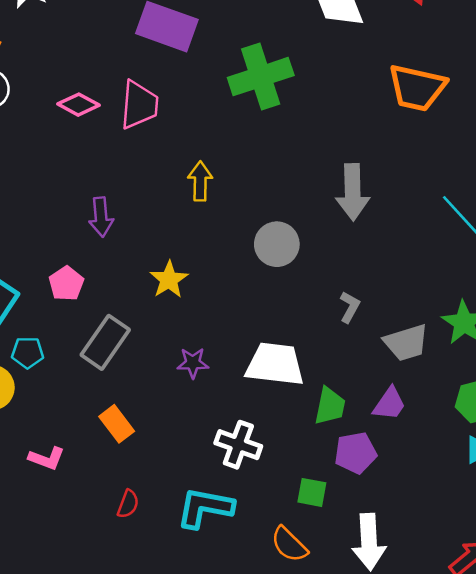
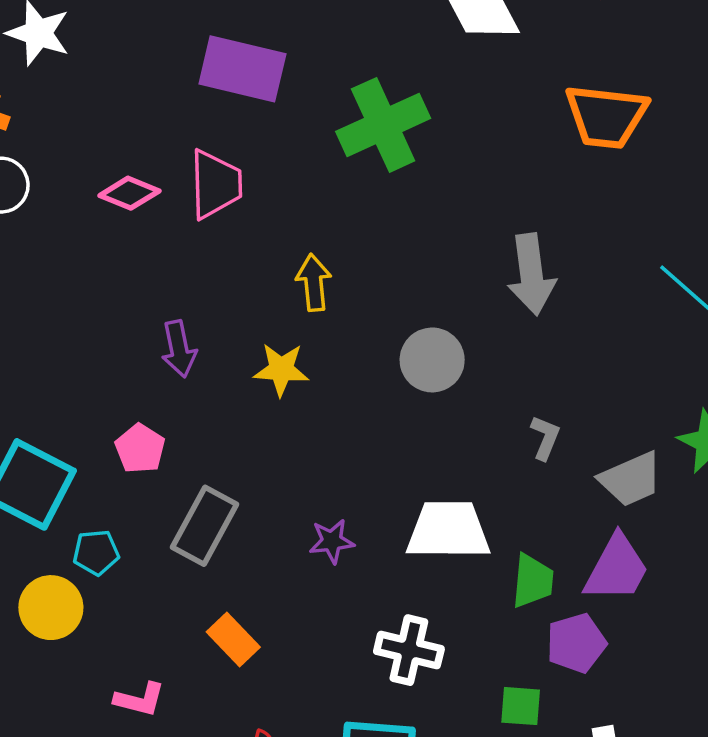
yellow star: (169, 280) -> (281, 369), moved, turned -30
purple trapezoid: (389, 404) -> (617, 568), size x1.4

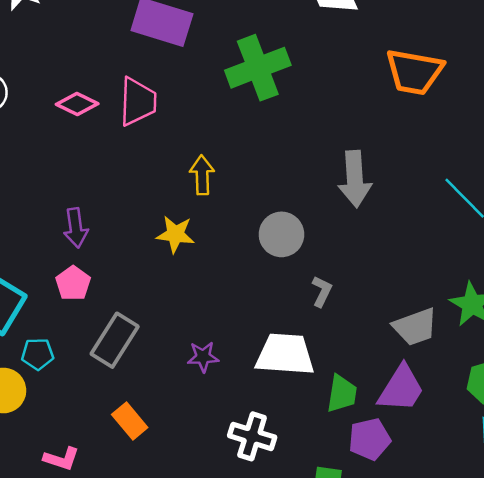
purple arrow: (179, 349) -> (76, 228), moved
gray L-shape: (545, 438) -> (322, 291), moved

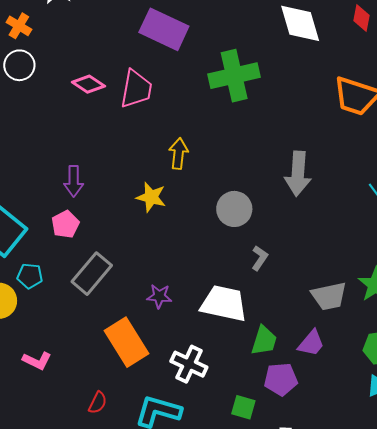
purple trapezoid: (401, 389) -> (311, 343), size x0.7
orange rectangle: (130, 421) -> (126, 342), moved, size x1.6

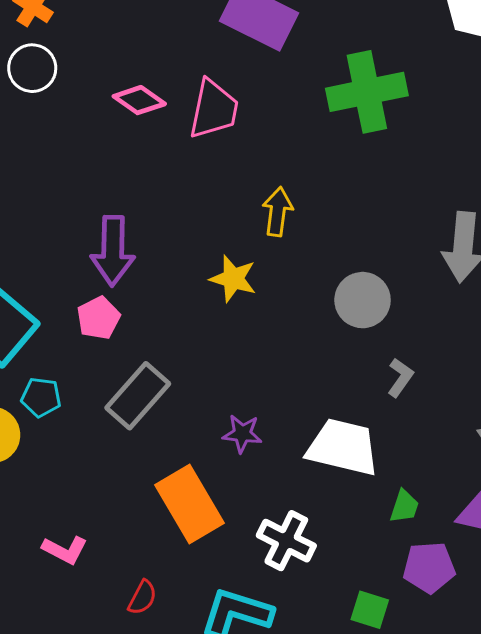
purple arrow: (74, 181) -> (113, 251), size x1.4
green trapezoid: (264, 340) -> (404, 506), size x0.7
pink L-shape: (37, 361) -> (65, 550), moved

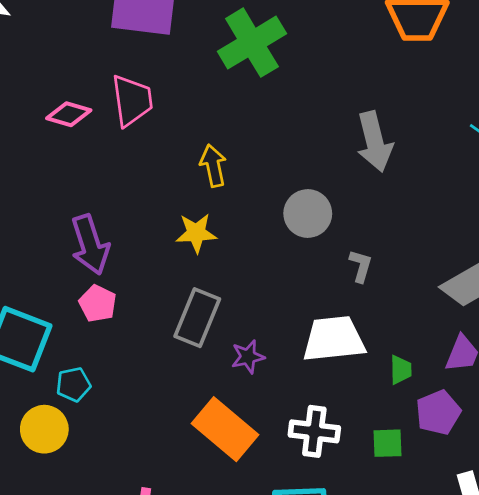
gray rectangle: (138, 396) -> (197, 318), moved
green square: (370, 610) -> (388, 443), moved

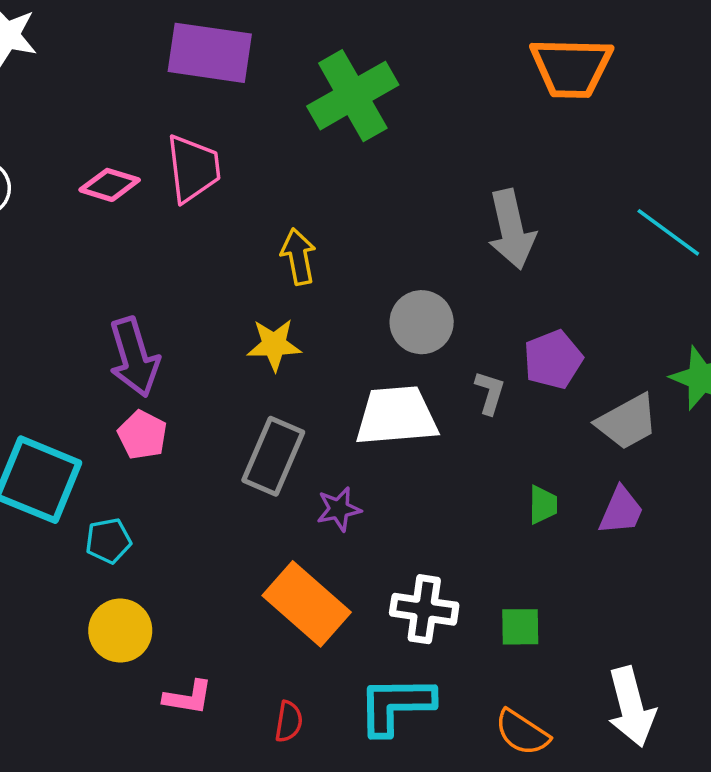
white trapezoid: (334, 339) -> (396, 416), moved
green trapezoid: (401, 370) -> (543, 505), moved
purple pentagon: (438, 412) -> (553, 360), moved
yellow circle: (44, 429) -> (120, 631), moved

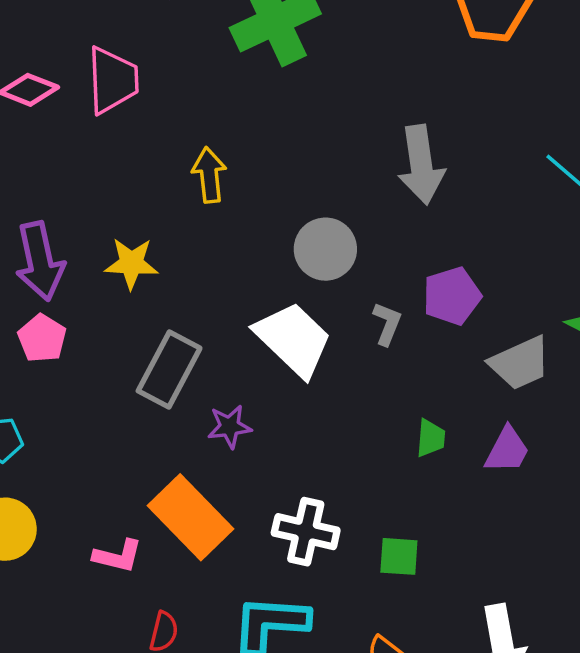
yellow star: (274, 345) -> (131, 263), moved
white trapezoid: (396, 416) -> (293, 339), turned 44
pink L-shape: (188, 697) -> (118, 556), moved

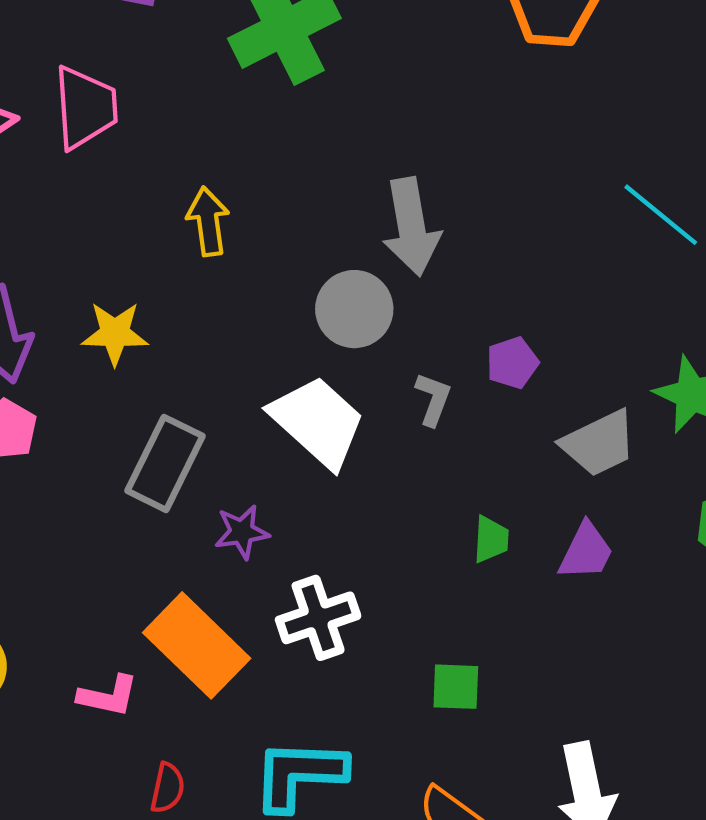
gray arrow: (421, 165) -> (411, 227), moved
purple pentagon: (452, 296) -> (512, 363), size x0.7
white cross: (306, 532) -> (318, 618), moved, turned -30

